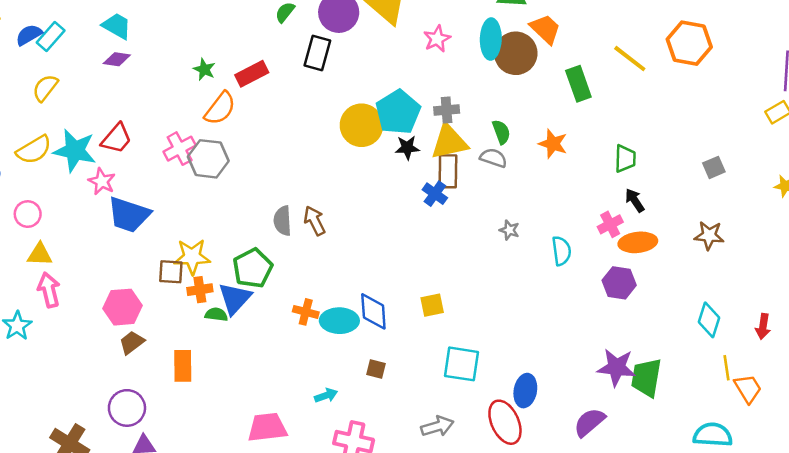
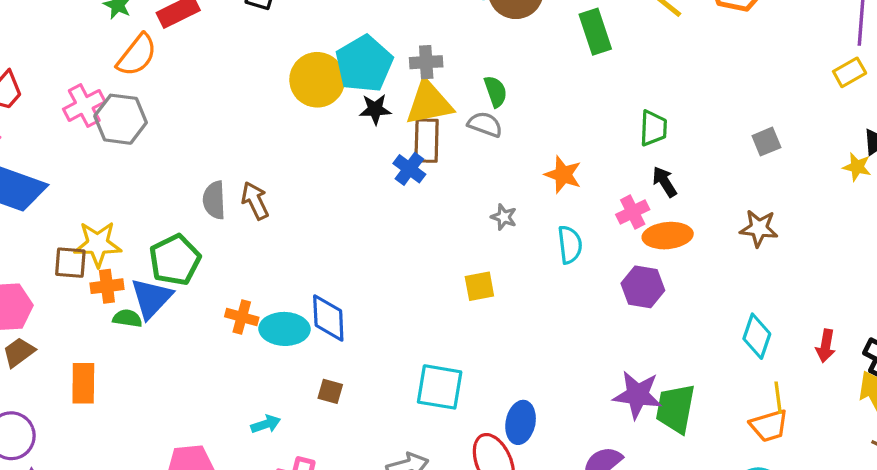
orange star: (553, 144) -> (563, 175), moved
yellow square: (432, 305) -> (479, 286), moved
orange trapezoid: (748, 389) -> (769, 426), moved, turned 104

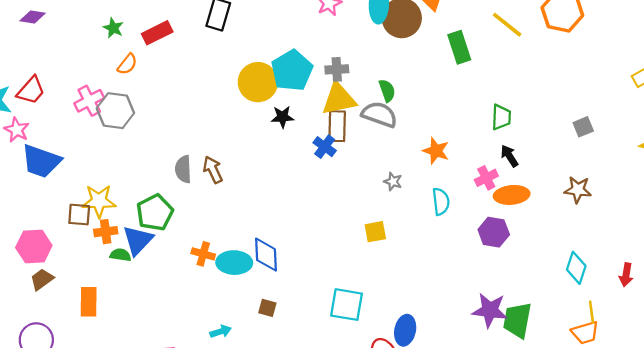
orange semicircle: (137, 55) -> (127, 64), size x0.7
black star: (375, 109) -> (282, 117), moved
gray semicircle: (485, 124) -> (379, 114), size x1.4

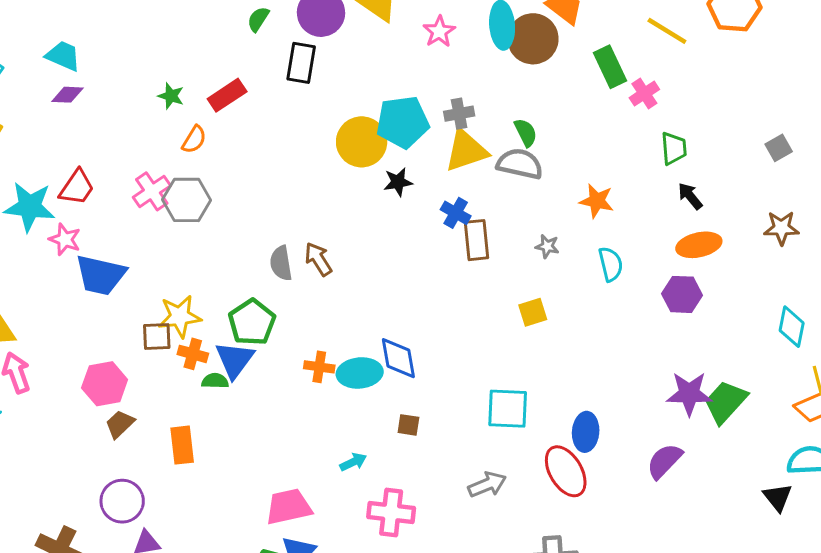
cyan pentagon: (292, 71) -> (403, 122), turned 30
brown rectangle: (337, 126) -> (476, 240), moved
pink cross: (486, 178) -> (644, 94), moved
orange cross: (106, 232) -> (193, 354), turned 30
green trapezoid: (517, 320) -> (725, 402), turned 39

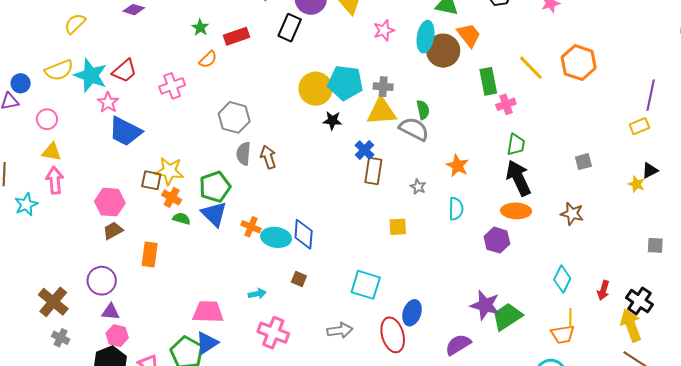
black arrow: (690, 196) -> (518, 178), size x1.8
gray hexagon: (186, 200) -> (234, 117), moved
blue triangle: (235, 360) -> (214, 214), moved, turned -36

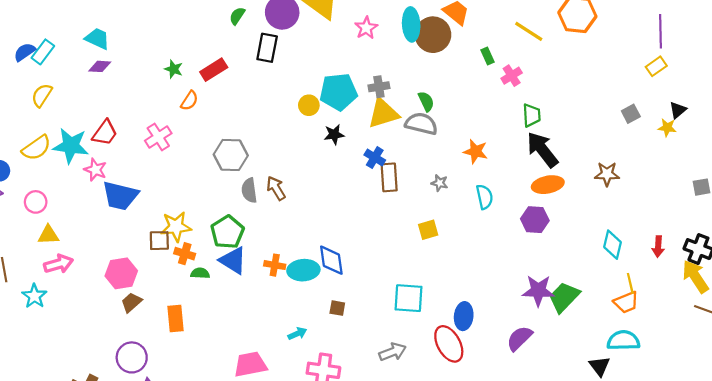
green rectangle: (488, 81) -> (487, 56), size x0.6
yellow circle: (316, 89) -> (309, 105), size x0.6
gray square: (583, 162) -> (631, 114), moved
pink arrow: (55, 180) -> (58, 264), turned 92

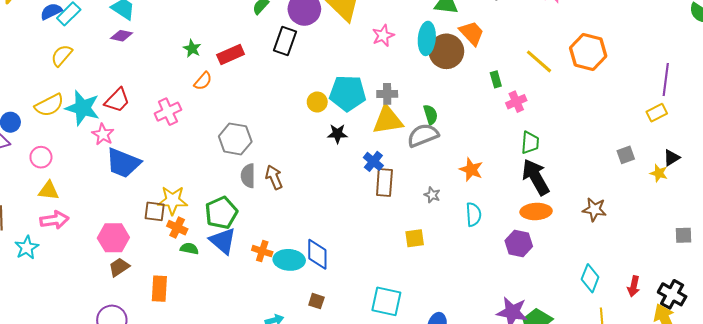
gray semicircle: (421, 124) -> (423, 135), turned -44

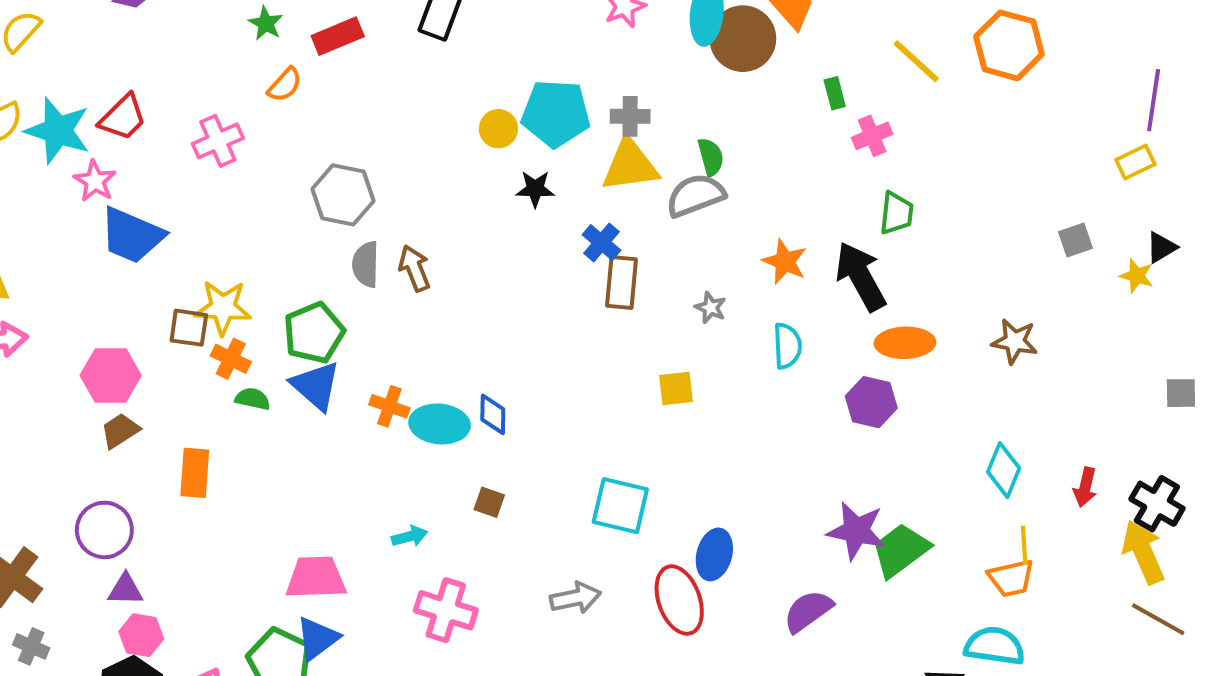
black arrow: (536, 177) -> (861, 276), moved
blue diamond: (317, 254) -> (493, 414), size x0.7

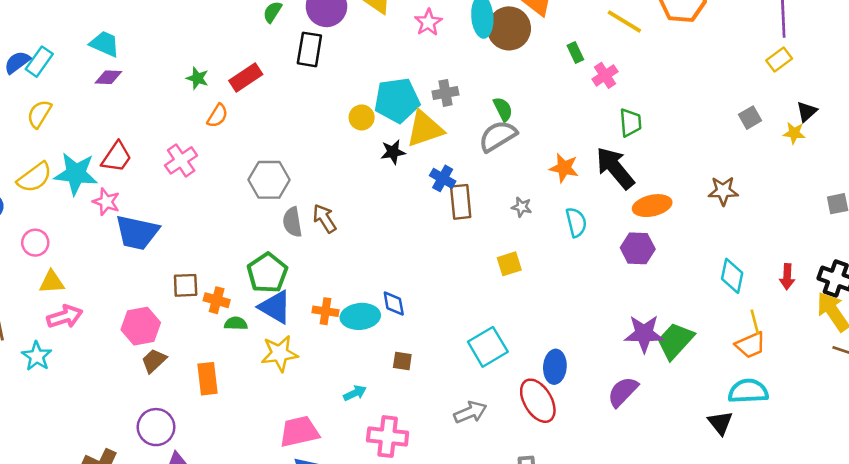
yellow triangle: (630, 165) -> (425, 129), moved
yellow star: (223, 308) -> (280, 353), moved
cyan square: (620, 506) -> (488, 347), turned -33

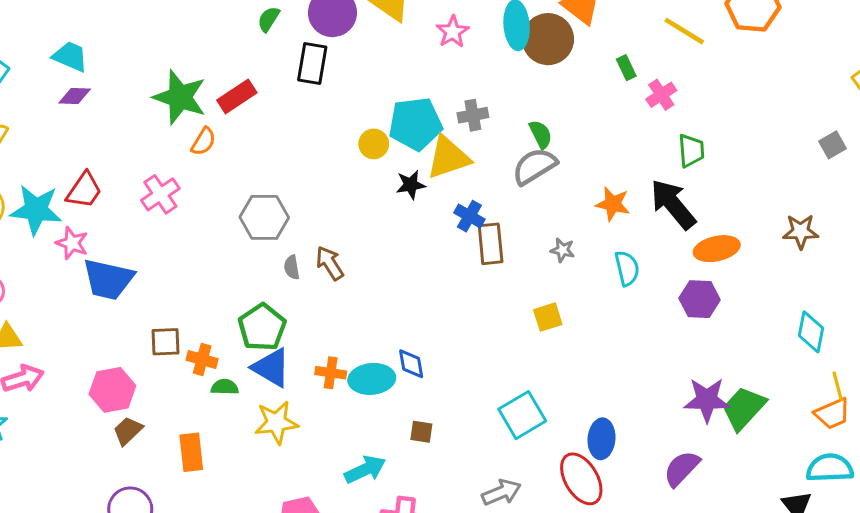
green star: (197, 78) -> (180, 97), size x2.0
gray semicircle: (292, 222) -> (292, 267), size x0.7
cyan arrow: (355, 393) -> (365, 469), size x1.5

